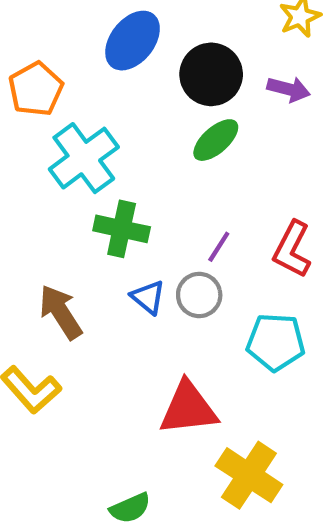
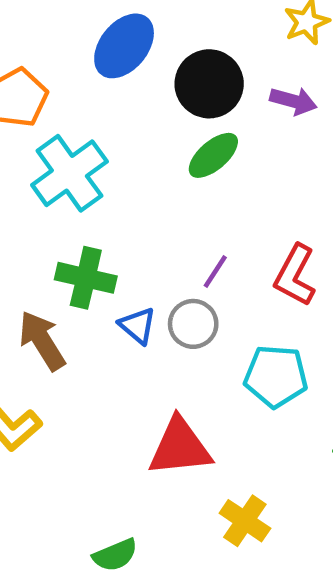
green cross: (122, 229) -> (86, 278), moved
yellow cross: (249, 475) -> (245, 521), size x0.7

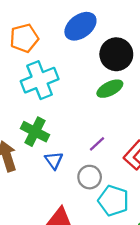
gray circle: (193, 324) -> (90, 177), moved

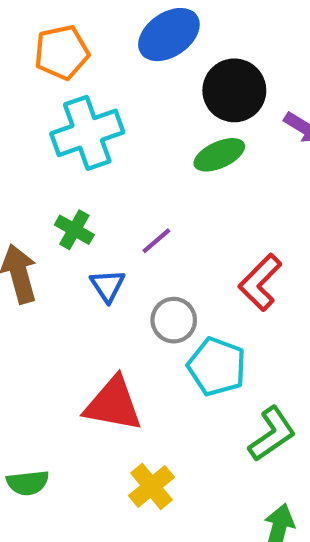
green cross: (35, 132) -> (74, 230), size x0.7
purple line: (97, 144) -> (156, 241), moved

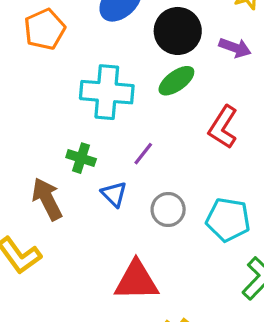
cyan cross: (87, 133) -> (107, 92), moved, turned 36
red L-shape: (260, 282) -> (223, 127), moved
cyan pentagon: (217, 367) -> (228, 220), moved

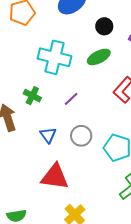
black circle: (178, 31) -> (104, 26), size x0.6
blue triangle: (114, 194) -> (48, 135), moved

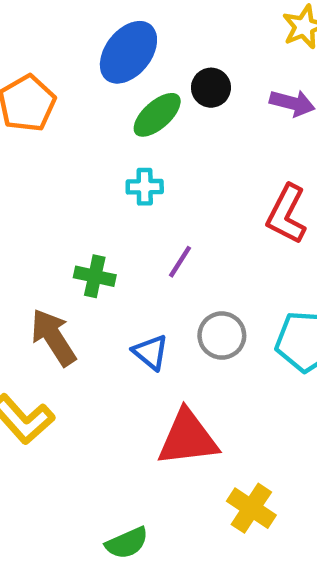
cyan cross: (55, 57) -> (145, 187), moved, size x0.5
green ellipse: (99, 57) -> (157, 115), moved

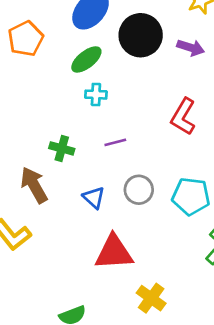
black circle: (211, 88) -> (141, 35), size x1.8
green ellipse: (157, 115) -> (86, 59), moved
purple line: (180, 262) -> (115, 142), turned 40

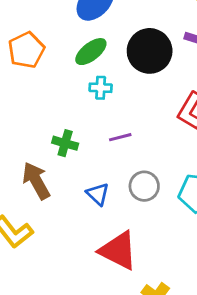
black circle: (141, 35) -> (150, 51), moved
orange pentagon: (26, 39) -> (26, 50), moved
red triangle: (114, 252) -> (118, 251), turned 30

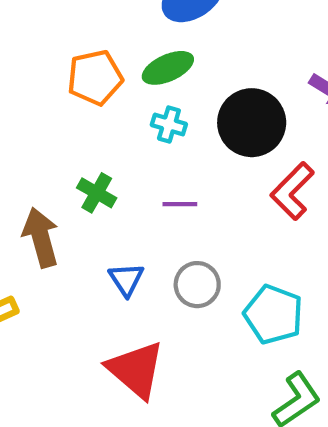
orange pentagon: (26, 50) -> (95, 78), moved
black circle: (150, 51) -> (252, 123), moved

